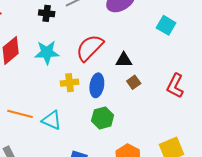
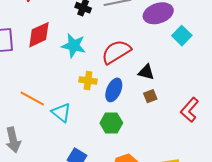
cyan square: (166, 25) -> (182, 36), moved

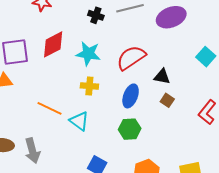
cyan square: (182, 36) -> (206, 57), moved
yellow cross: (88, 81) -> (89, 86), moved
brown square: (150, 96) -> (167, 100), turned -32

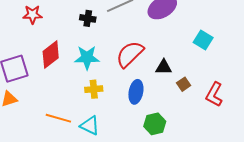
brown square: (167, 100) -> (184, 84), moved, turned 32
green hexagon: (130, 129) -> (155, 124), moved

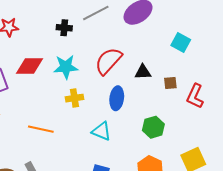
red diamond: (51, 55) -> (29, 66), turned 40
brown square: (184, 84) -> (170, 83), moved, turned 32
green hexagon: (155, 124) -> (153, 127), moved
cyan triangle: (90, 125) -> (101, 131), moved

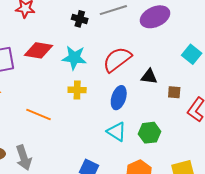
cyan triangle: (101, 131) -> (117, 132), moved

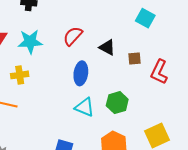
red semicircle: (117, 59) -> (73, 36), size x0.7
black triangle: (149, 77) -> (107, 47), turned 30
yellow cross: (77, 90) -> (20, 75), moved

